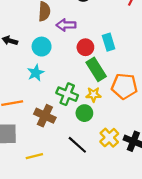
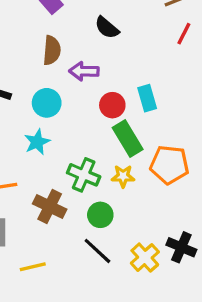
green circle: (84, 113) -> (100, 215), moved
yellow cross: (109, 138) -> (145, 258), moved

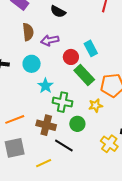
cyan star: (37, 142) -> (45, 86), moved
yellow star: (123, 176) -> (96, 105), moved
black line: (97, 251) -> (64, 145), moved

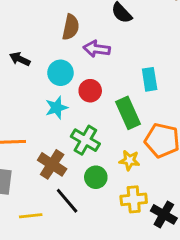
red circle: (71, 57) -> (90, 91), moved
cyan star: (45, 86) -> (57, 108), moved
yellow cross: (109, 144) -> (134, 199), moved, turned 30

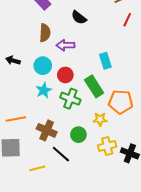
green cross: (85, 140) -> (70, 99), moved

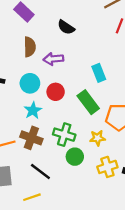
green cross: (70, 99) -> (64, 135), moved
brown cross: (47, 130) -> (31, 138), moved
black line: (61, 154) -> (40, 171), moved

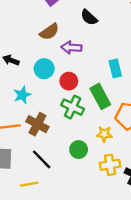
brown semicircle: (30, 47) -> (49, 32), turned 48
cyan star: (33, 110) -> (22, 95), moved
green cross: (64, 135) -> (73, 107), moved

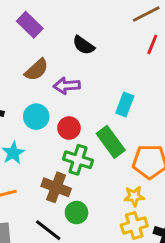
cyan rectangle: (115, 68) -> (125, 104), turned 42
brown cross: (37, 124) -> (56, 187), moved
yellow star: (104, 134) -> (134, 196), moved
green circle: (79, 150) -> (76, 213), moved

